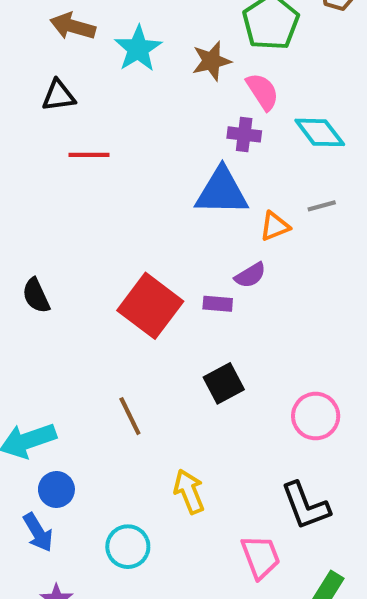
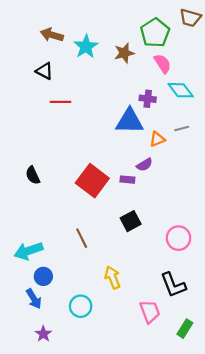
pink semicircle: (263, 92) -> (163, 64), moved
black triangle: (58, 96) -> (44, 71), turned 36
purple cross: (244, 134) -> (148, 99), moved

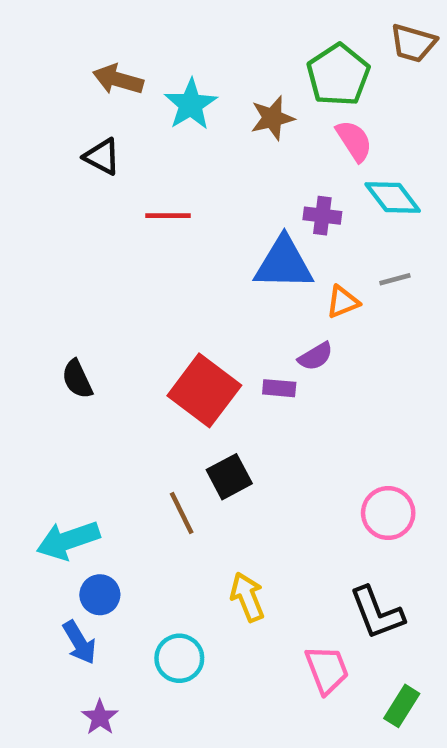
red line: (60, 102) -> (168, 216), moved
black square: (131, 221) -> (229, 477), moved

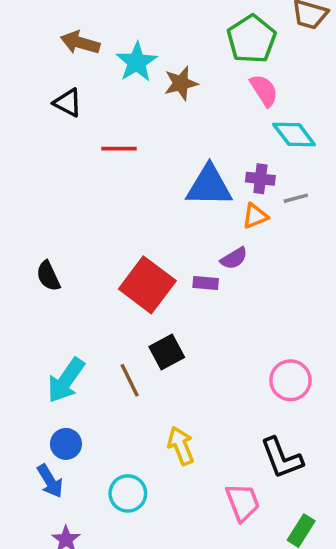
brown star: (272, 118) -> (181, 83), moved
purple cross: (322, 216) -> (260, 179), moved
cyan arrow: (68, 540) -> (66, 380), moved, turned -36

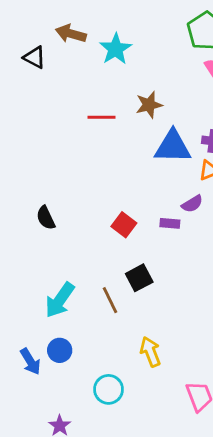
brown star: (181, 83) -> (149, 105), moved
black triangle: (68, 103) -> (35, 57), moved
red square: (147, 285) -> (124, 225), size x0.6
blue arrow: (50, 481) -> (30, 361), moved

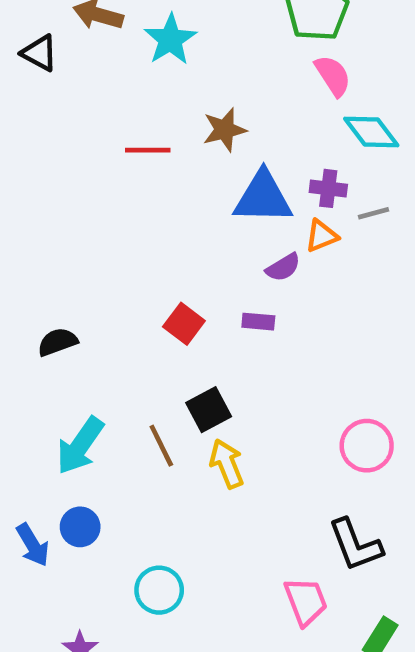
purple semicircle: (192, 204) -> (283, 267), moved
black semicircle: (46, 218) -> (58, 342), moved, turned 95
yellow arrow: (150, 352) -> (227, 464), moved

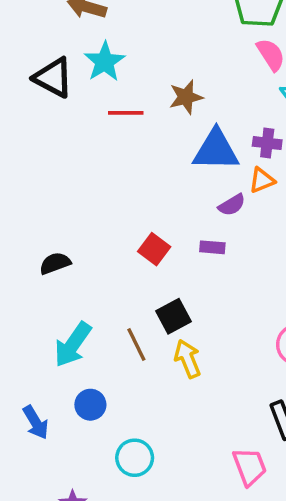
cyan star: (170, 39) -> (105, 62), moved
black triangle: (39, 53) -> (53, 78), moved, size x1.4
blue circle: (80, 527) -> (90, 405), moved

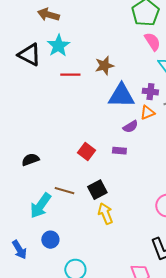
brown line: (136, 345) -> (64, 191), moved, turned -48

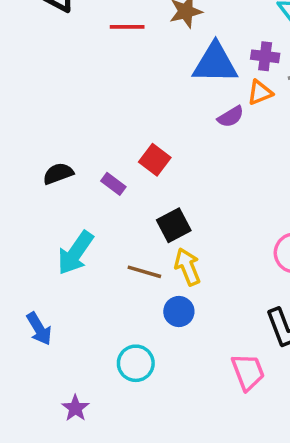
purple rectangle: (119, 151) -> (113, 184), moved, turned 32
brown line: (64, 191) -> (144, 272), moved
blue circle: (50, 240) -> (179, 312), moved

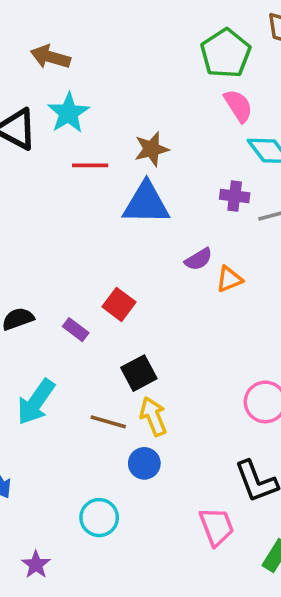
blue triangle: (215, 63) -> (146, 203), moved
orange triangle: (260, 92) -> (229, 279), moved

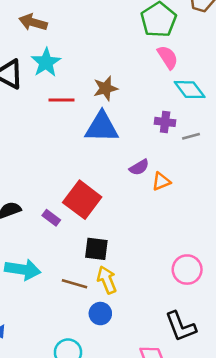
red square: (119, 304) -> (82, 200), size x1.6
black square: (139, 373) -> (96, 249), turned 35
cyan arrow: (36, 402) -> (23, 270), turned -116

